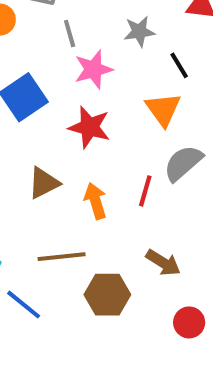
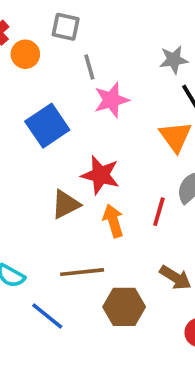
gray star: (139, 32) -> (174, 60), moved
red star: (89, 127) -> (100, 175), moved

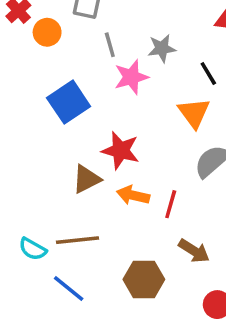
gray star: (174, 60) -> (162, 48), moved
red line: (159, 212) -> (171, 204), moved
orange arrow: (113, 221) -> (133, 195), turned -60
brown line: (82, 272) -> (78, 240), moved

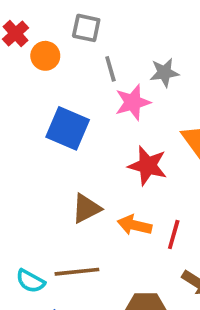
blue square: (69, 102) -> (68, 128), turned -33
red star: (121, 150) -> (148, 166), moved

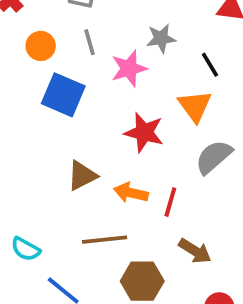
orange circle: (45, 56) -> (41, 46), moved
gray line: (110, 69) -> (90, 42), moved
brown line: (77, 272) -> (105, 240), moved

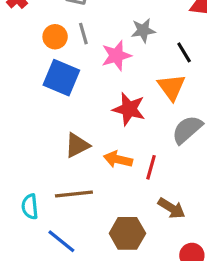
orange circle: (41, 46) -> (55, 37), moved
brown line: (105, 240) -> (74, 194), moved
cyan semicircle: (26, 249) -> (30, 207), turned 55

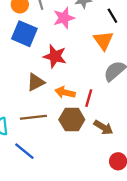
red star: (129, 109) -> (55, 56), moved
brown hexagon: (127, 233) -> (72, 120), moved

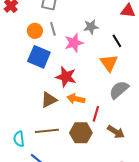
orange arrow: (65, 92) -> (76, 99), moved
brown arrow: (103, 127) -> (116, 132), moved

